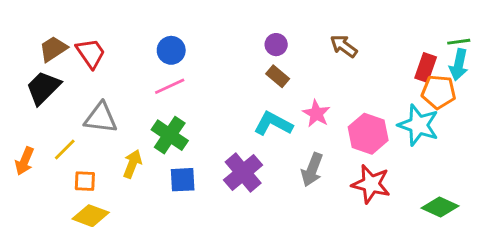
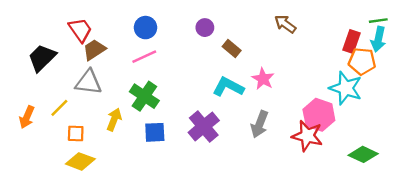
purple circle: (276, 45) -> (205, 28), moved
brown trapezoid: (53, 49) -> (94, 50), moved
pink hexagon: (368, 134) -> (319, 115), moved

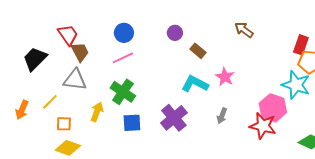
brown trapezoid: (94, 50) -> (80, 52), turned 95
gray arrow: (260, 124) -> (222, 116), size x0.7

